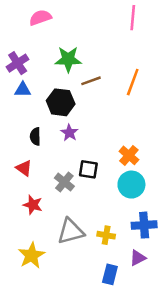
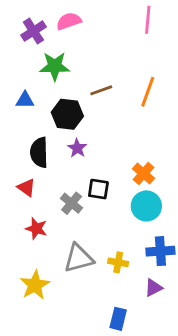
pink semicircle: (40, 18) -> (69, 21), moved
green star: (68, 59) -> (55, 66), moved
purple cross: (18, 63) -> (33, 31), moved
black semicircle: (35, 136) -> (39, 152), size x1.5
blue rectangle: (110, 274) -> (118, 319), moved

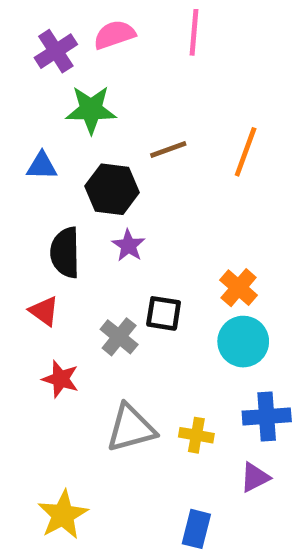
pink line: (148, 20) -> (194, 32), moved
yellow star: (35, 285) -> (63, 515), moved

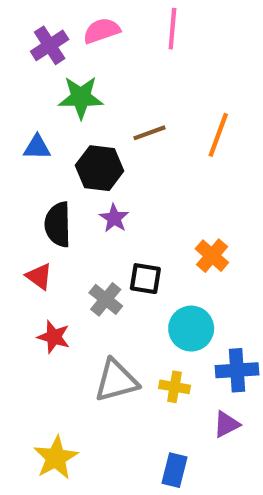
cyan circle: (243, 342) -> (191, 329), moved

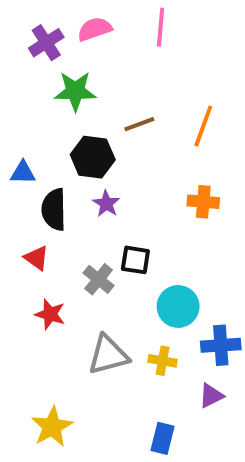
blue triangle: (37, 147) -> (23, 173), moved
orange cross: (212, 256) -> (203, 202), moved, turned -36

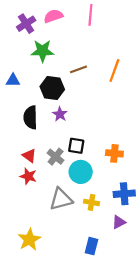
blue triangle: (23, 173) -> (13, 80), moved
orange cross: (203, 202) -> (114, 153), moved
red triangle: (36, 258) -> (29, 156), moved
cyan circle: (178, 306) -> (81, 172), moved

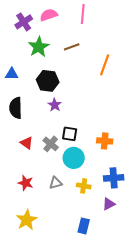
green star: (42, 51) -> (39, 47), turned -30
brown line: (78, 69) -> (72, 47), moved
black semicircle: (30, 117) -> (16, 108), moved
red star: (28, 176) -> (26, 183), moved
gray triangle: (61, 199) -> (56, 183), size x0.6

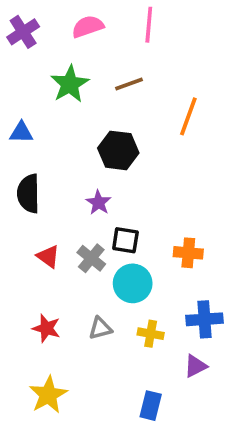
purple cross: (24, 22) -> (23, 32), moved
black hexagon: (48, 81) -> (118, 150), moved
purple star: (55, 105) -> (98, 203), moved

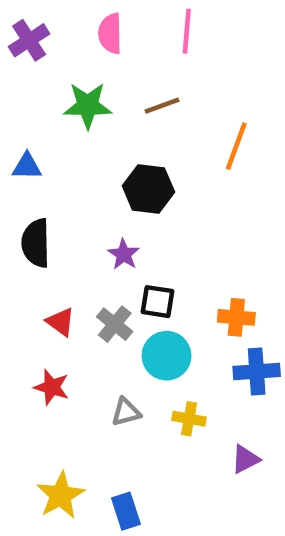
pink semicircle: (88, 27) -> (110, 33), turned -72
green star: (70, 84) -> (88, 106), turned 30
blue cross: (204, 319) -> (257, 371), moved
red star: (46, 328) -> (52, 387), moved
blue rectangle: (151, 406) -> (126, 511), moved, turned -32

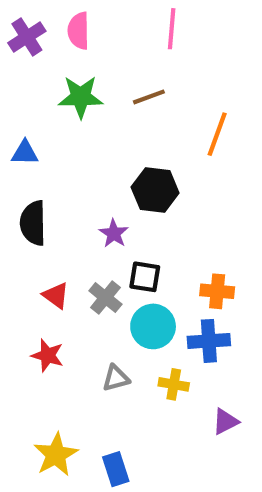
pink semicircle: (110, 33) -> (79, 31), moved
black hexagon: (148, 189) -> (155, 190), moved
blue cross: (257, 371) -> (209, 341), moved

